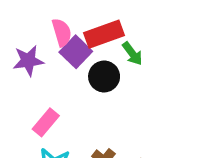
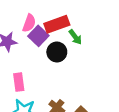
pink semicircle: (62, 32) -> (29, 23), turned 36
pink rectangle: (46, 122) -> (19, 82), turned -48

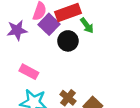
pink rectangle: (19, 82) -> (29, 72), turned -54

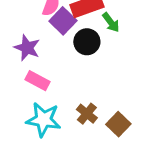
purple star: (17, 30) -> (27, 48), moved, turned 30

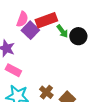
black circle: (87, 42) -> (78, 36), moved

